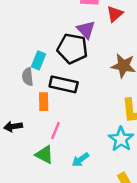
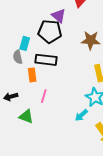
green triangle: (44, 155) -> (26, 116), moved
cyan arrow: (80, 160) -> (81, 115), moved

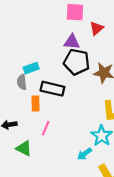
purple triangle: (59, 16) -> (72, 42), turned -42
black pentagon: (50, 31) -> (77, 62), moved
cyan rectangle: (25, 43) -> (31, 68), turned 48

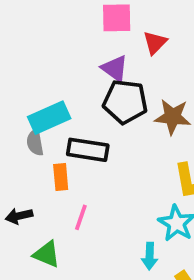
purple triangle: (72, 42) -> (115, 68), turned 35
cyan rectangle: (31, 68) -> (49, 118), size x1.5
cyan arrow: (84, 154) -> (150, 256), turned -48

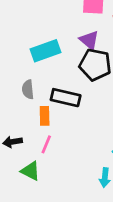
cyan rectangle: (49, 118) -> (45, 51), moved
pink line: (81, 217) -> (46, 144), moved

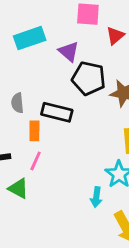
purple triangle: (89, 40) -> (69, 52), moved
cyan rectangle: (45, 51) -> (30, 38), moved

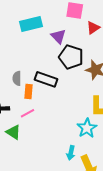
gray semicircle: (17, 103) -> (17, 78), moved
pink line: (36, 161) -> (27, 113), turned 32
cyan arrow: (96, 197) -> (71, 153), moved

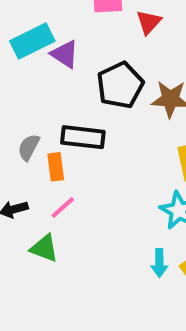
purple triangle: (58, 36) -> (65, 54), moved
black pentagon: (71, 57) -> (120, 85), turned -30
gray semicircle: (17, 78) -> (29, 147), turned 40

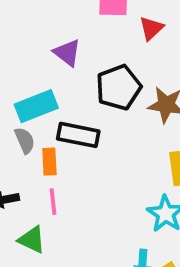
cyan rectangle: (32, 41) -> (36, 106), moved
gray semicircle: (29, 147) -> (25, 140), turned 124
pink line: (63, 208) -> (53, 202), turned -60

